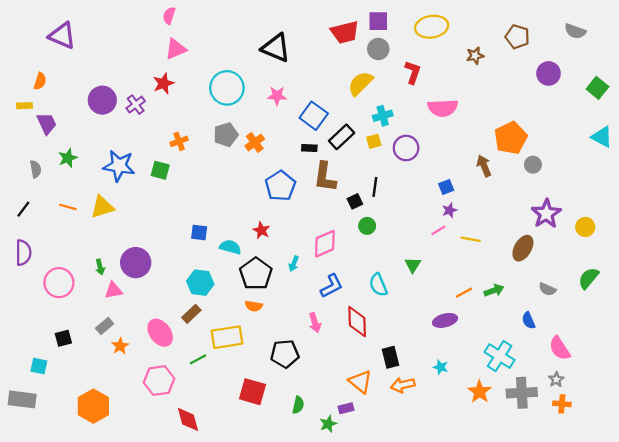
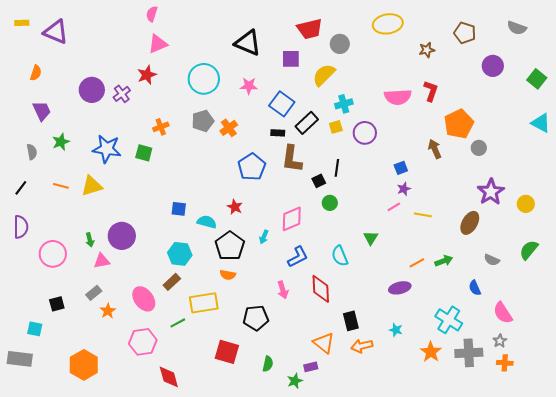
purple square: (378, 21) -> (291, 59), moved
red L-shape: (413, 72) -> (431, 91), moved
yellow rectangle: (24, 106) -> (22, 23), moved

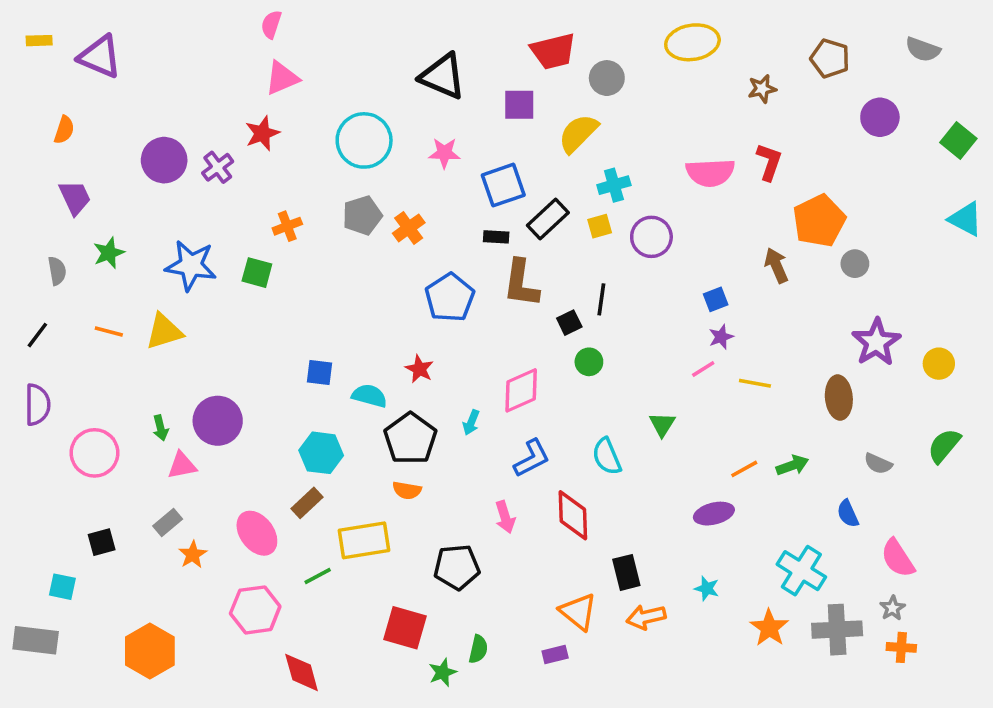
blue square: (282, 104) -> (503, 185), turned 35
brown ellipse: (470, 223) -> (839, 398), turned -35
green star: (295, 381) -> (443, 672), moved

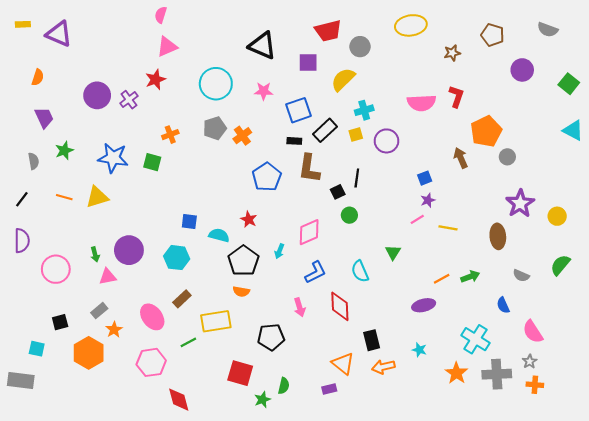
cyan hexagon: (321, 453) -> (177, 258), moved
orange hexagon: (150, 651) -> (89, 353), moved

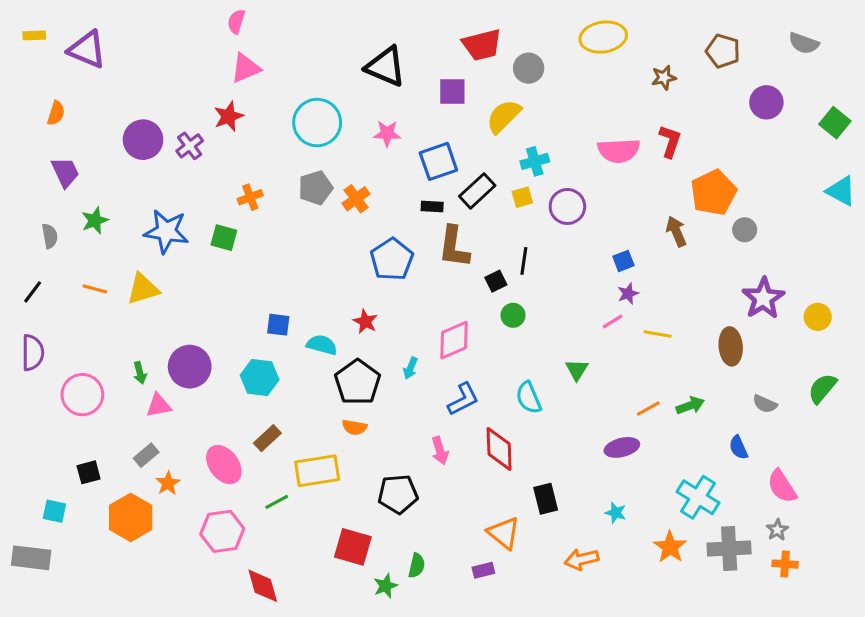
orange arrow: (383, 367) -> (581, 559), moved

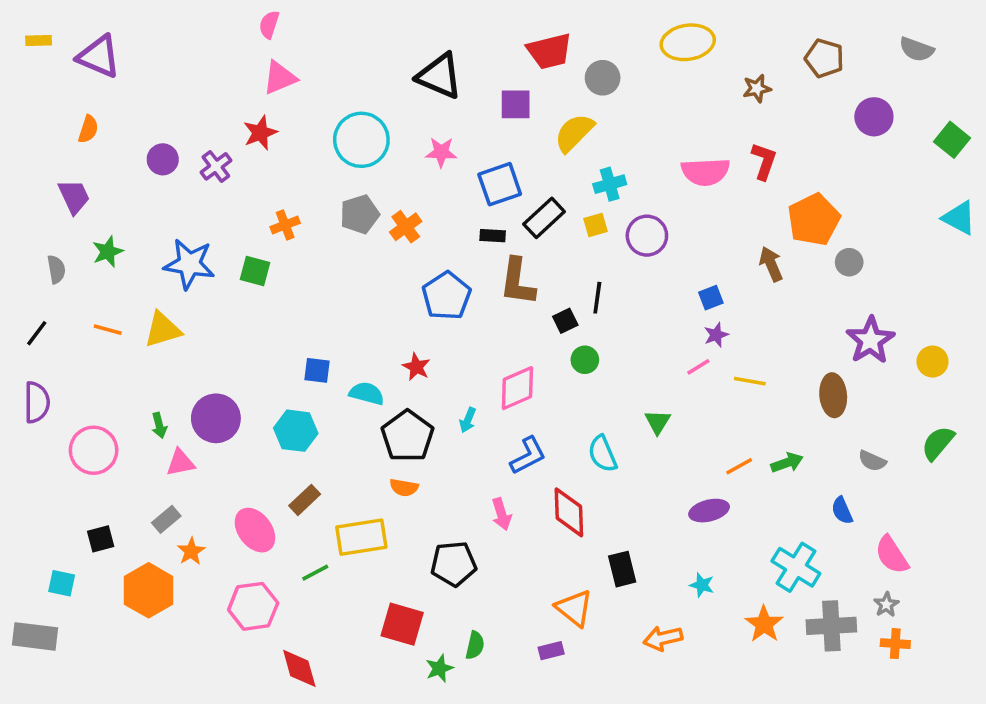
orange semicircle: (56, 113) -> (88, 129), moved
purple circle: (143, 140) -> (163, 159), size x0.7

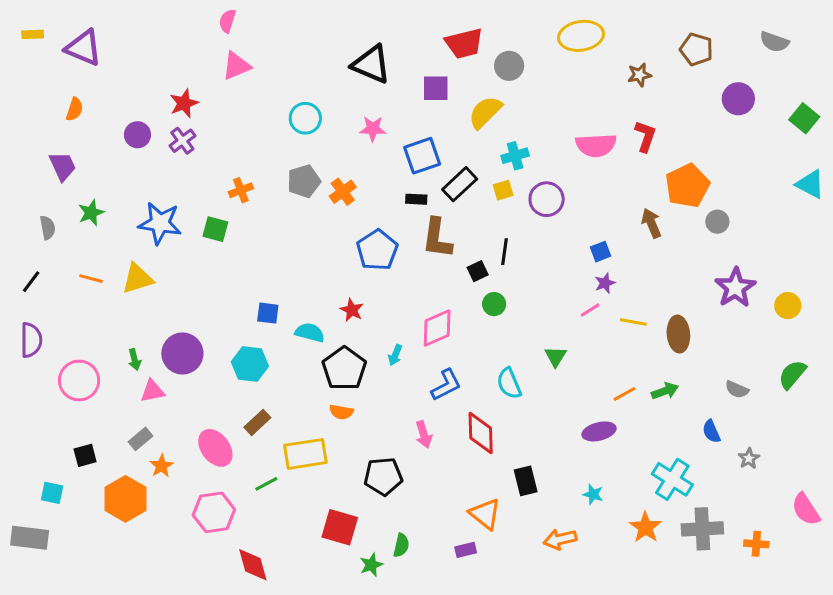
red star: (260, 133) -> (184, 103), moved
cyan circle: (361, 140) -> (305, 118), size x0.7
brown ellipse: (833, 395) -> (678, 334), moved
pink semicircle: (892, 555) -> (806, 509), moved
gray star: (886, 605) -> (749, 458), moved

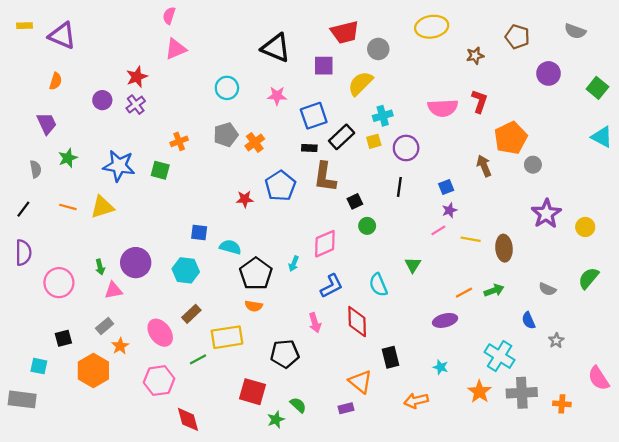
black line: (505, 252) -> (399, 187), moved
red star: (352, 310) -> (245, 199), moved, turned -30
green semicircle: (401, 545) -> (298, 405), turned -60

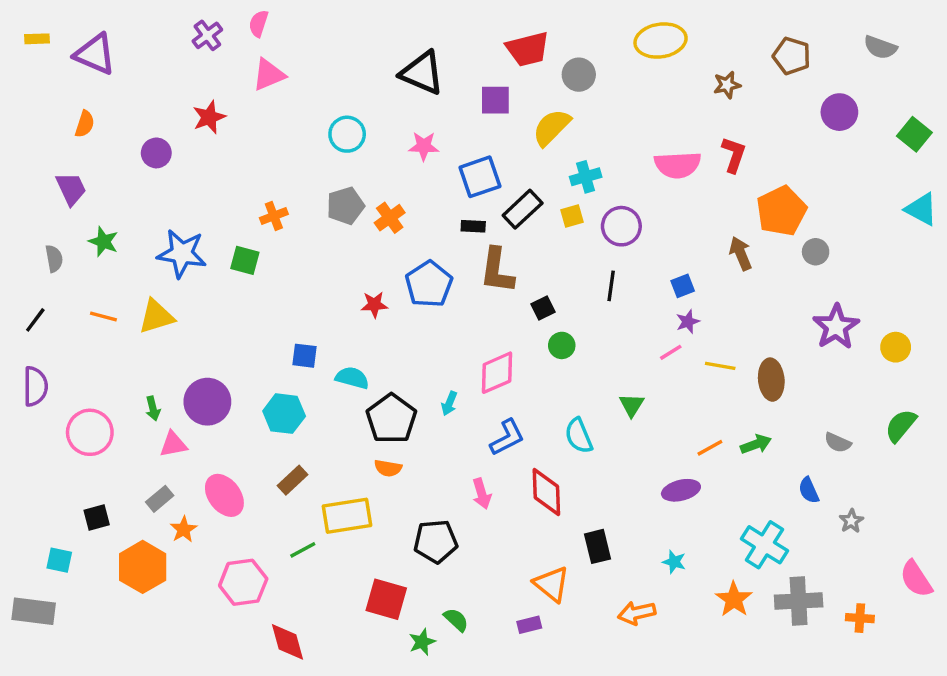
purple cross: (136, 105) -> (207, 35), moved
green star: (68, 158) -> (103, 242), turned -30
pink ellipse: (160, 333) -> (224, 495), moved

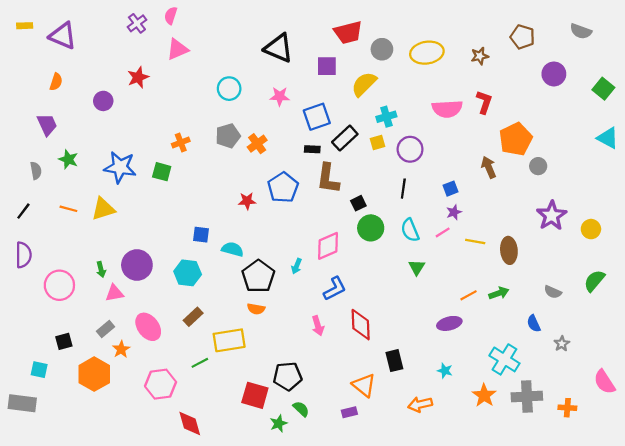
yellow ellipse: (661, 41) -> (427, 53), moved
green circle: (562, 345) -> (371, 228), size x1.5
cyan semicircle: (579, 436) -> (410, 230), moved
black pentagon: (436, 541) -> (288, 376), moved

